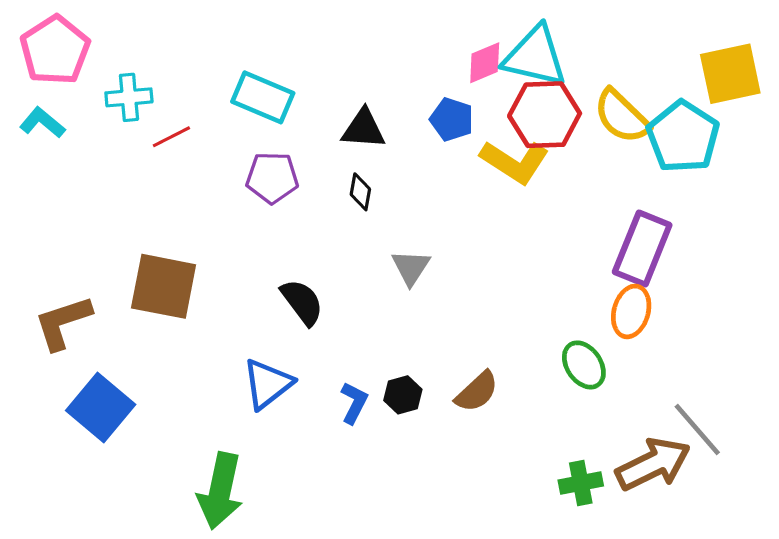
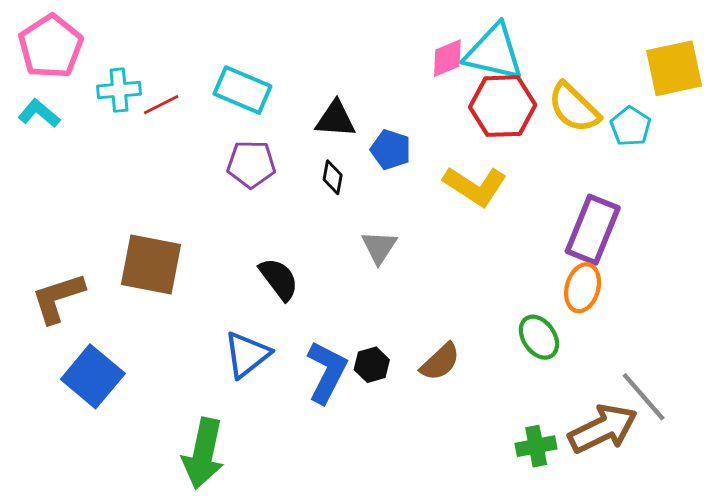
blue pentagon: (452, 119) -> (391, 150), moved
red line: (171, 137) -> (161, 105), moved
cyan pentagon: (683, 137) -> (631, 126), size x0.6
yellow L-shape: (515, 162) -> (475, 186), moved
blue L-shape: (354, 403) -> (327, 372), size x1.6

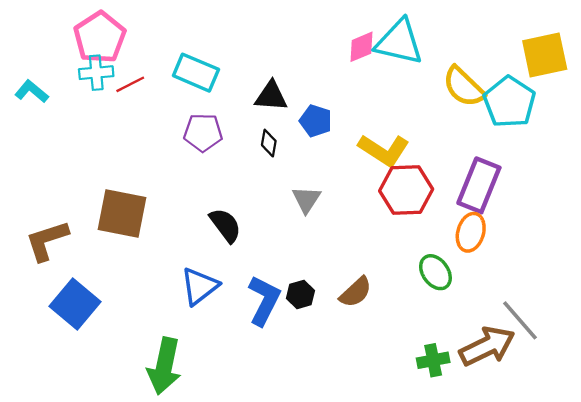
pink pentagon: (51, 46) -> (100, 37), moved
red hexagon: (503, 106) -> (406, 190), moved
cyan pentagon: (631, 126) -> (509, 102), size x1.6

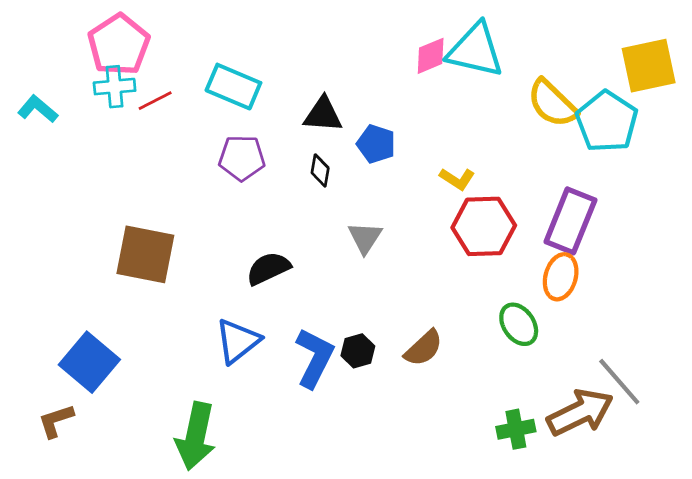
yellow L-shape: (384, 150) -> (457, 179), size x0.6
black semicircle: (225, 225) -> (268, 268), turned -78
brown L-shape: (47, 241) -> (56, 421), moved, size x0.7

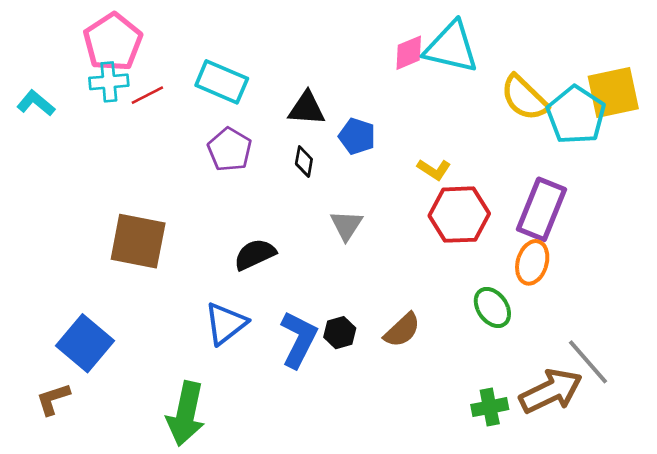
yellow square: (649, 66) -> (613, 92), moved
purple pentagon: (242, 158) -> (230, 150), turned 30

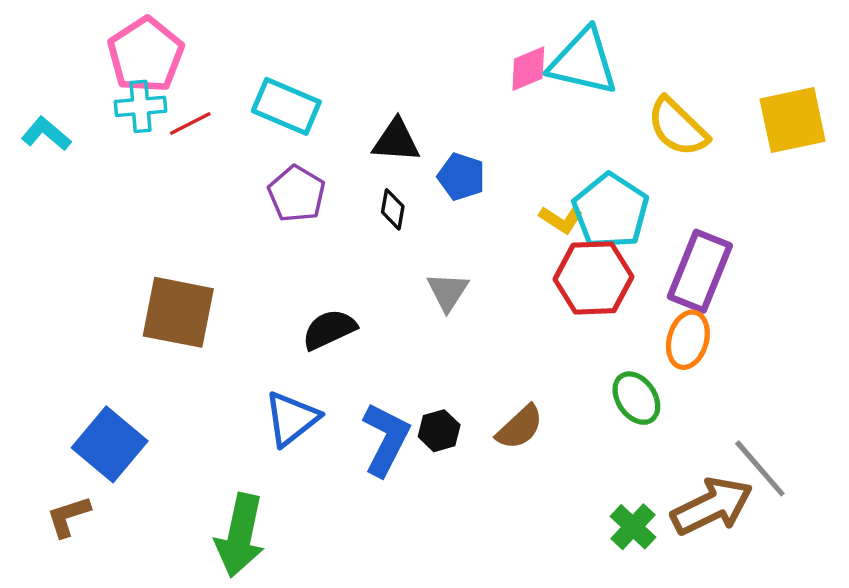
cyan pentagon: (576, 115) -> (611, 211), moved
green cross: (490, 407) -> (633, 527), turned -36

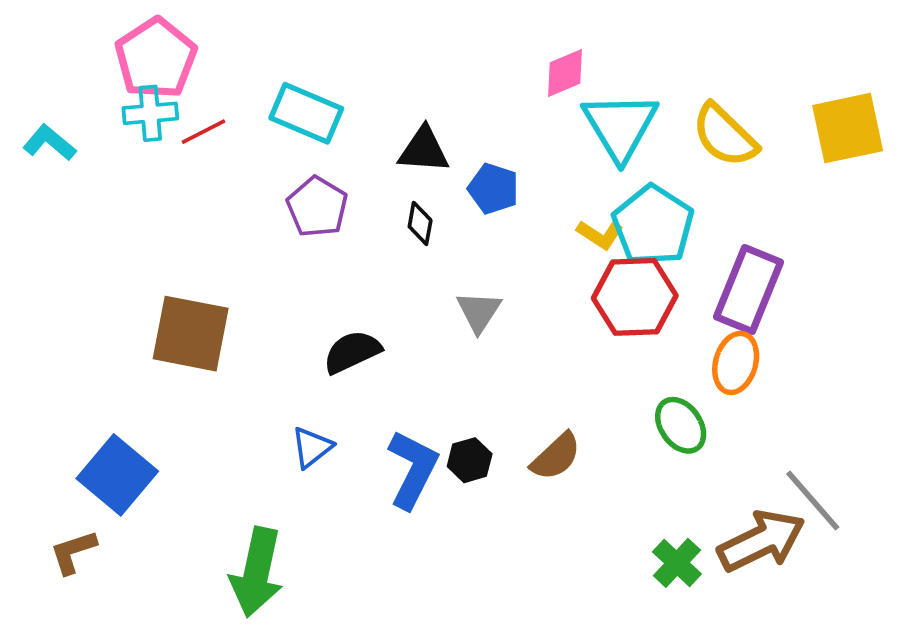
cyan triangle: (583, 62) -> (620, 126), moved, turned 46
blue triangle: (292, 419) -> (312, 447), size x0.7

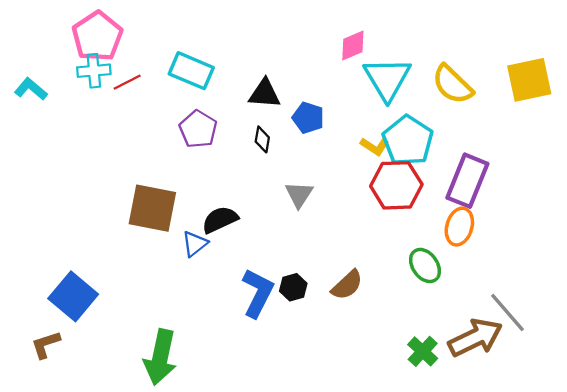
brown square: (191, 334) -> (152, 208), moved
blue triangle: (312, 447) -> (195, 244), moved

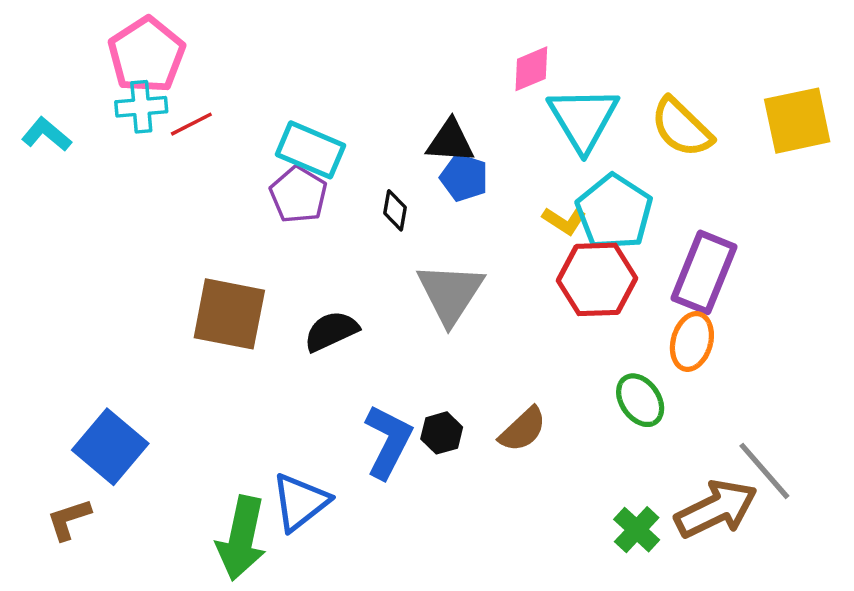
cyan rectangle: (191, 71) -> (310, 150), moved
black triangle: (265, 94) -> (450, 141), moved
gray triangle: (299, 194) -> (450, 293), size x1.6
blue triangle: (195, 244) -> (300, 502), moved, size x1.5

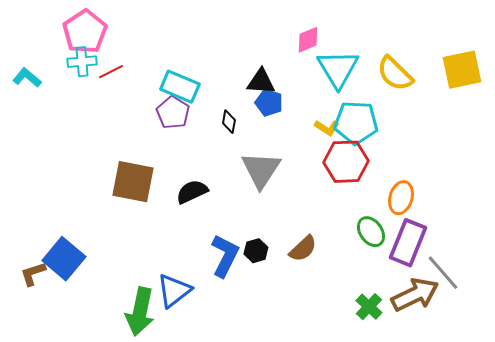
cyan pentagon: (614, 212) -> (356, 123), turned -30
purple rectangle: (704, 272) -> (408, 243), moved
brown L-shape: (69, 519) -> (33, 274), moved

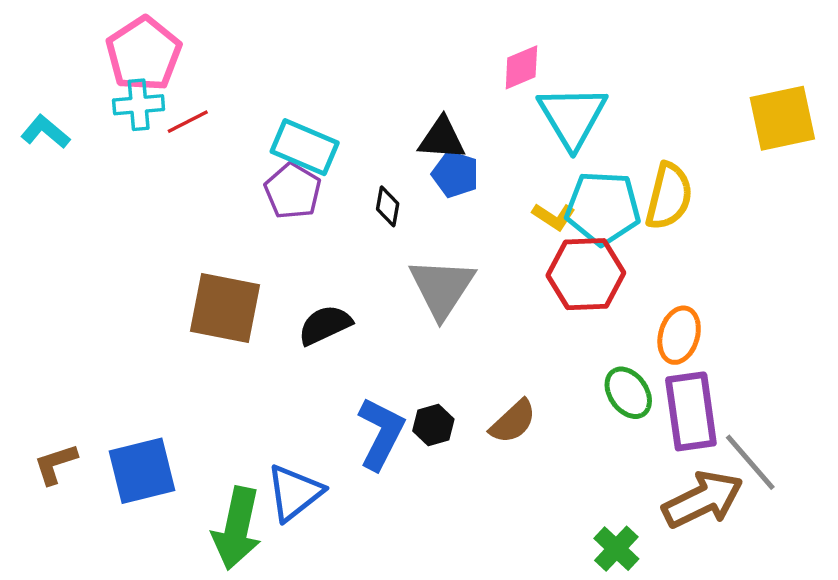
yellow semicircle: (395, 74) -> (669, 196), moved, turned -120
purple rectangle: (408, 243) -> (691, 411), turned -30
blue square: (64, 259) -> (142, 471), moved, turned 36
green cross: (369, 307) -> (616, 549), moved

